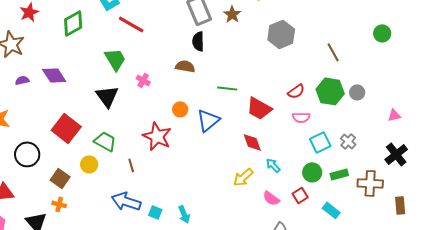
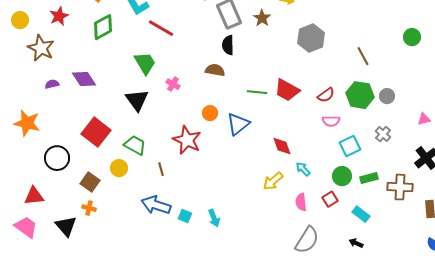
red trapezoid: (259, 108) -> (287, 90), moved
gray cross: (348, 141) -> (383, 134), moved
pink semicircle: (271, 198) -> (301, 202), turned 48

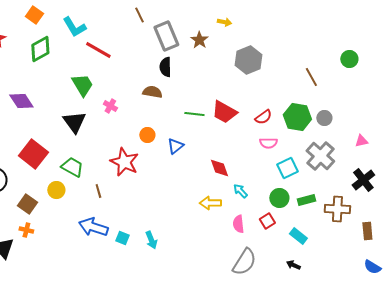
brown line: (363, 56) -> (311, 77), moved
blue triangle: (238, 124) -> (175, 146), size x0.7
gray cross: (383, 134) -> (320, 156), size x1.8
yellow arrow: (273, 181) -> (210, 203), turned 40

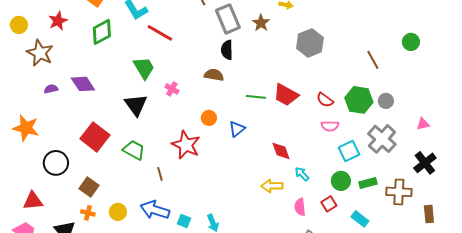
red semicircle: (263, 117) -> (325, 100), turned 72
yellow circle: (56, 190) -> (118, 212), moved

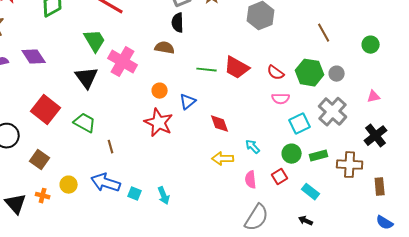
green circle: (411, 42) -> (371, 45), moved
pink cross: (172, 89) -> (123, 62), size x2.0
red star: (186, 145) -> (159, 123), moved
red diamond: (281, 151) -> (220, 124), moved
orange cross: (88, 213) -> (43, 196), moved

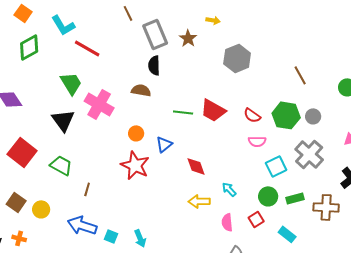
brown line: (111, 147) -> (87, 189), turned 32
yellow circle: (69, 185) -> (41, 209), moved

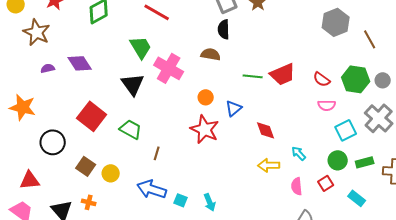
gray hexagon: (237, 58) -> (336, 22), moved
red trapezoid: (213, 110) -> (283, 74), turned -52

